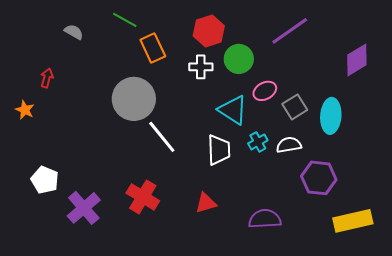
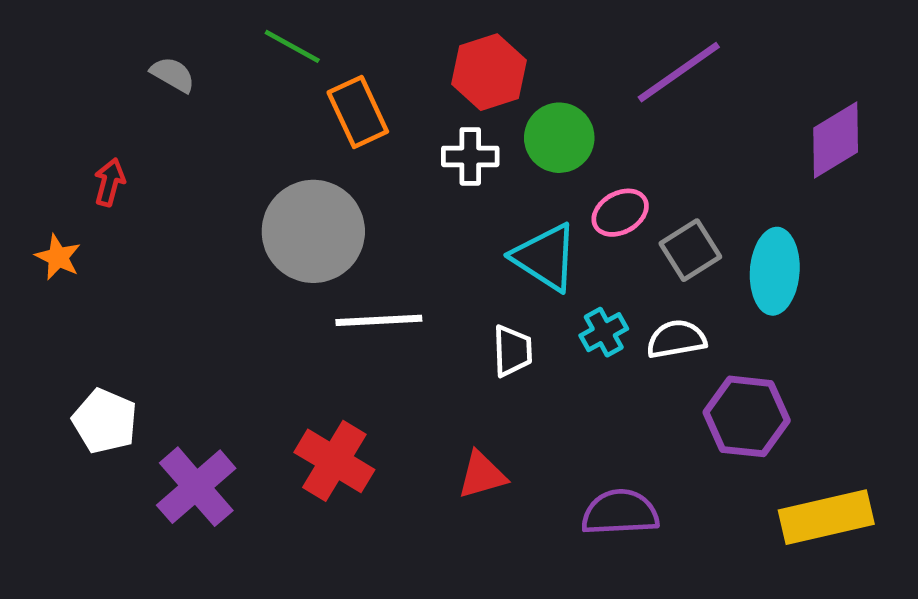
white line: (162, 137) -> (379, 320), turned -54
white trapezoid: (219, 150) -> (512, 351), size x0.7

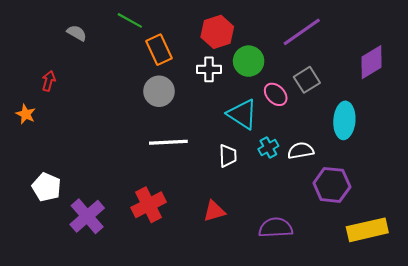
pink ellipse: (620, 213) -> (276, 94), turned 75
gray circle: (313, 231) -> (159, 91), moved, size x0.7
gray square: (690, 250) -> (307, 80), moved
red cross: (334, 461) -> (149, 205), turned 32

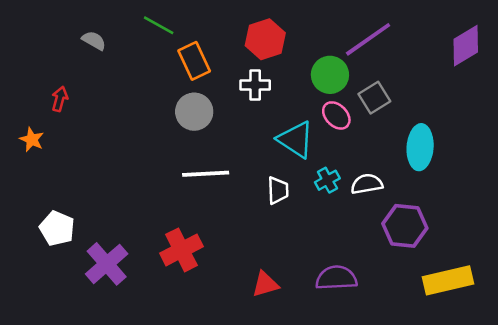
green circle: (249, 61) -> (330, 75), moved
purple diamond: (371, 62) -> (466, 46), moved
red triangle: (214, 211) -> (265, 284), moved

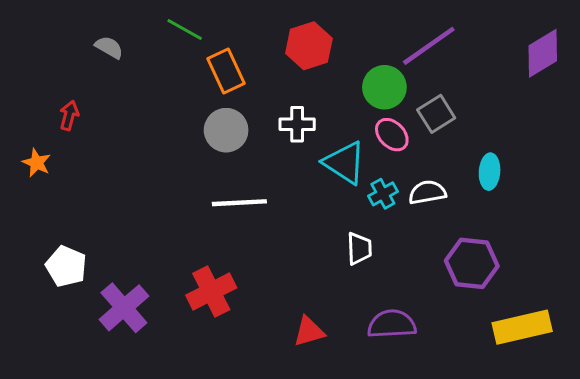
white cross: (255, 85) -> (297, 124), moved
cyan ellipse: (420, 147) -> (490, 172), size x0.7
cyan cross: (327, 180) -> (383, 194), moved
white semicircle: (367, 184) -> (427, 192), moved
white trapezoid: (278, 190) -> (359, 249), moved

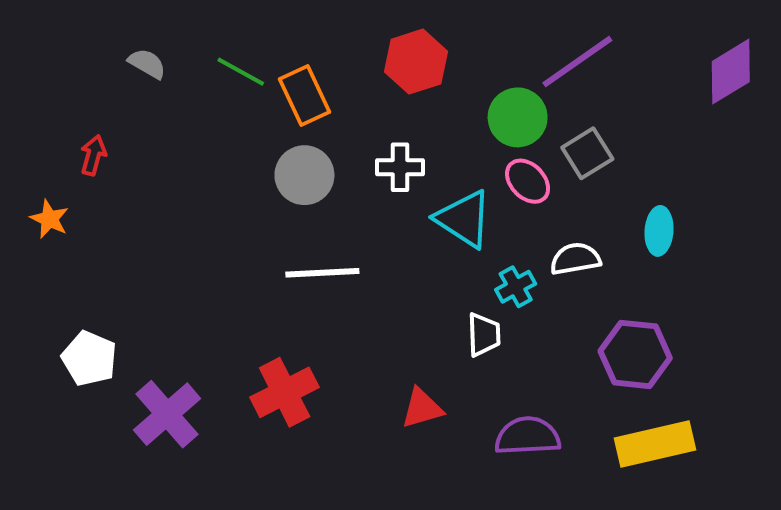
green line: (185, 30) -> (241, 72), moved
cyan cross: (383, 194) -> (516, 287), moved
yellow rectangle: (522, 327) -> (655, 444), moved
red triangle: (309, 331) -> (422, 408), moved

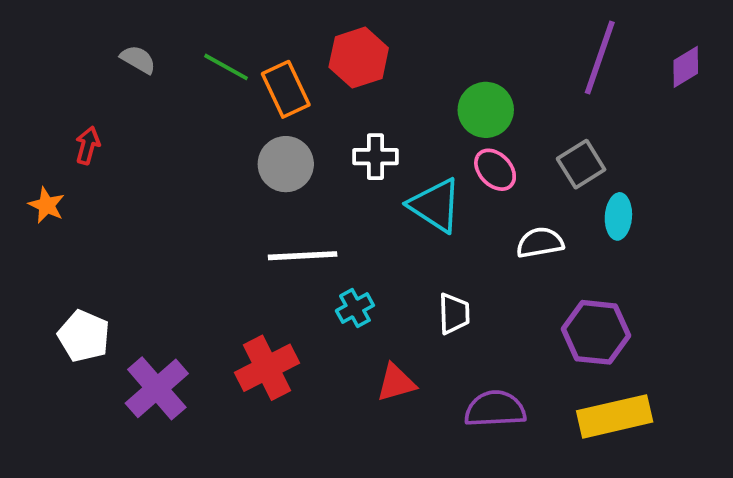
red hexagon: (416, 62) -> (359, 58), moved
purple line: (577, 62) -> (600, 58), moved, turned -36
purple diamond: (731, 72) -> (686, 67), size x0.7
gray square: (587, 153) -> (581, 164), moved
cyan cross: (516, 287) -> (355, 308), moved

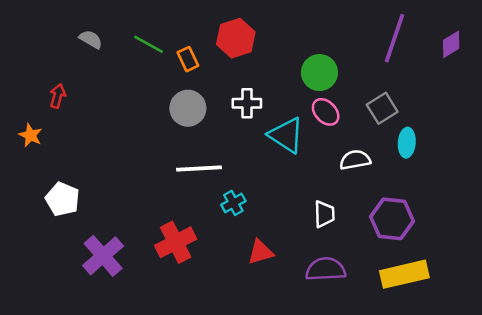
orange rectangle: (286, 89) -> (188, 59), size x0.7
white trapezoid: (454, 314) -> (324, 214), moved
white pentagon: (84, 336) -> (62, 199), moved

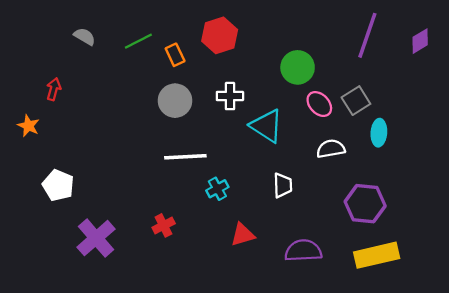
green line: (149, 44) -> (138, 41), turned -56
pink ellipse: (326, 112) -> (319, 104), moved
white trapezoid: (324, 214) -> (283, 185), moved
red cross: (176, 242) -> (164, 225), size x0.6

